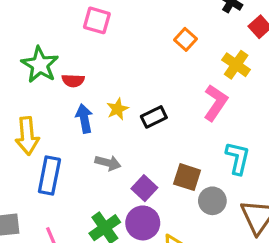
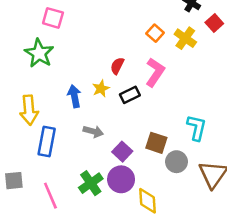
pink square: (97, 20) -> (53, 18), moved
yellow cross: (236, 65) -> (185, 38), moved
red semicircle: (73, 81) -> (117, 66), moved, turned 114
pink L-shape: (216, 103) -> (155, 72), moved

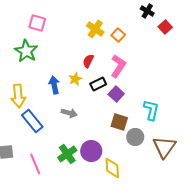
yellow cross: (185, 38) -> (95, 29), moved
blue rectangle: (47, 142) -> (32, 121), turned -50
purple square: (122, 152) -> (116, 94), moved

